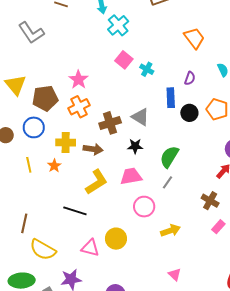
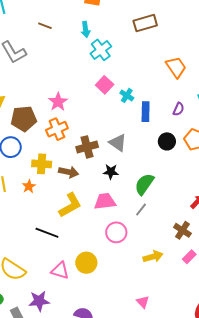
purple semicircle: (190, 78) -> (179, 109), moved
blue rectangle: (171, 98) -> (146, 112), moved
yellow arrow: (170, 231) -> (153, 257), moved

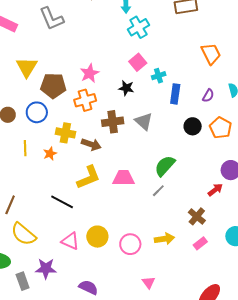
cyan cross: (127, 95) -> (159, 76), turned 32
black star: (111, 172) -> (126, 88), moved
pink circle: (116, 232) -> (130, 244), moved

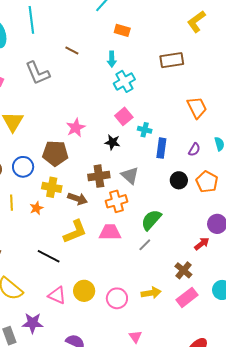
cyan cross: (159, 76) -> (145, 130), turned 32
brown pentagon: (53, 86) -> (55, 153), moved
orange cross: (85, 100) -> (117, 201), moved
pink rectangle: (200, 243) -> (187, 297), size x1.5

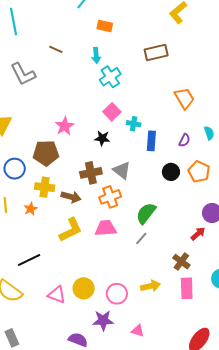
black line: (49, 256) -> (29, 260), moved, turned -50
pink rectangle: (187, 297) -> (187, 288), turned -50
purple star: (33, 323) -> (103, 320), moved
pink triangle: (135, 337) -> (138, 331), turned -32

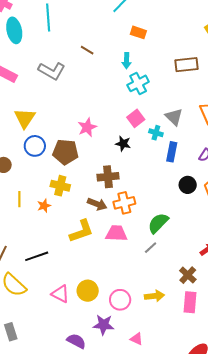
gray L-shape: (23, 74) -> (52, 71), turned -40
blue circle: (15, 169) -> (35, 146), moved
gray triangle: (122, 170) -> (174, 117), moved
brown arrow: (71, 197) -> (97, 204), moved

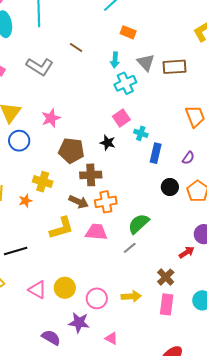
gray triangle: (174, 117) -> (146, 62), moved
pink star: (87, 127) -> (51, 118), moved
brown pentagon: (66, 152) -> (71, 151), moved

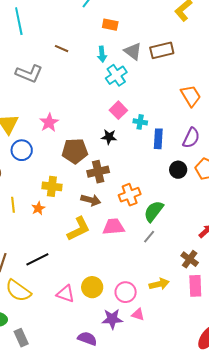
purple semicircle: (188, 158) -> (191, 138), size x1.5
orange cross: (106, 202) -> (130, 195), moved
pink triangle: (111, 338) -> (138, 314), moved

